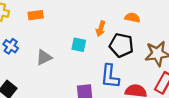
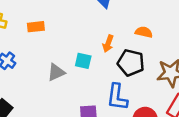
gray triangle: (44, 57) -> (56, 72), moved

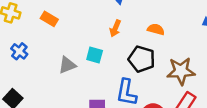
orange rectangle: (36, 27) -> (49, 19), turned 35
orange arrow: (108, 44) -> (115, 28), moved

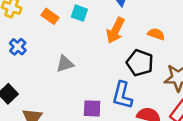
orange arrow: (115, 28) -> (115, 30), size x1.5
cyan square: (95, 55) -> (79, 13), moved

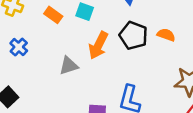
orange arrow: (115, 30) -> (98, 45), moved
black pentagon: (140, 63) -> (133, 36), moved

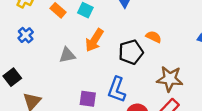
black pentagon: (133, 36) -> (131, 52), moved, turned 30

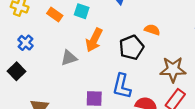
black square: (12, 77) -> (17, 71), moved

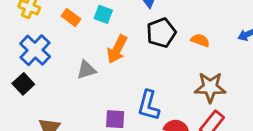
orange semicircle: (152, 30) -> (200, 40), moved
blue cross: (25, 43) -> (35, 50), size x1.6
black pentagon: (132, 47) -> (161, 33), moved

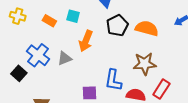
orange semicircle: (200, 40) -> (147, 28), size x1.6
blue cross: (35, 50) -> (38, 55), moved
brown star: (210, 87) -> (145, 64), moved

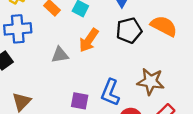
orange semicircle: (147, 28) -> (164, 26), moved
blue cross: (38, 55) -> (18, 29), moved, turned 35

